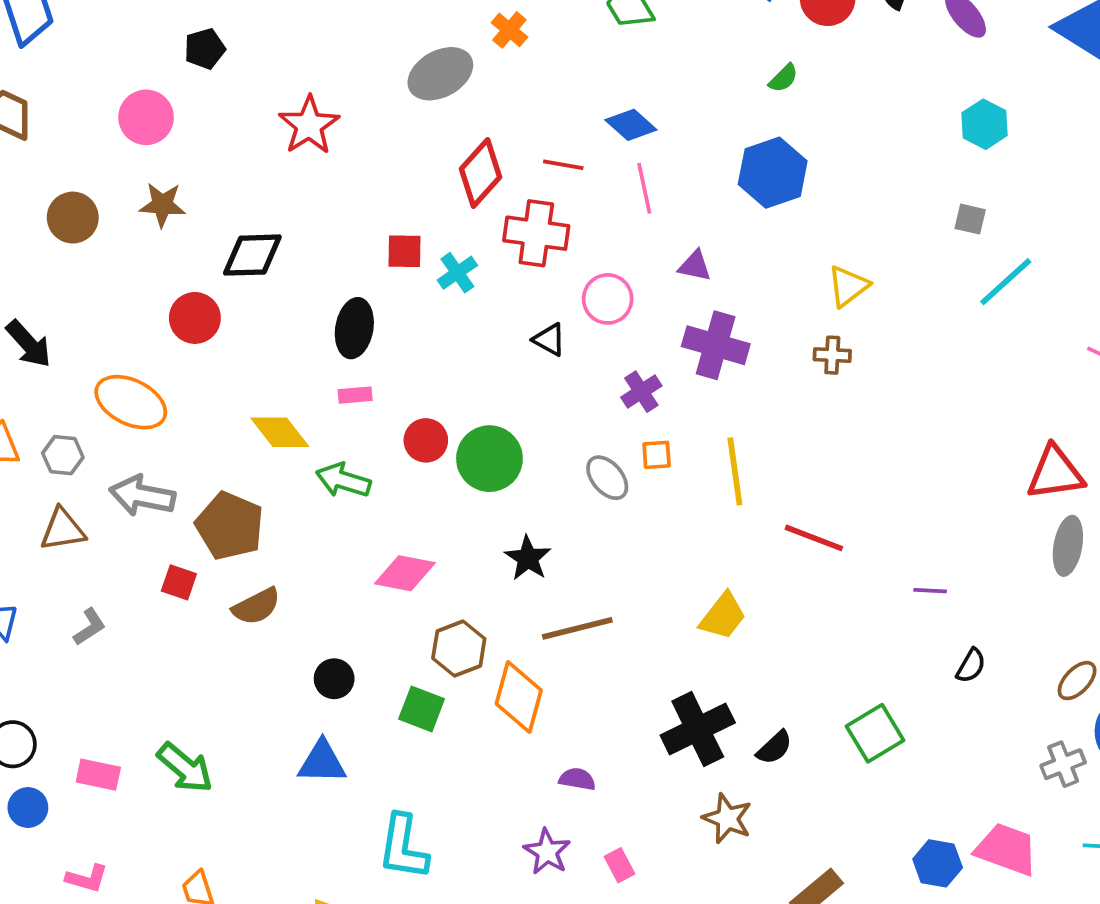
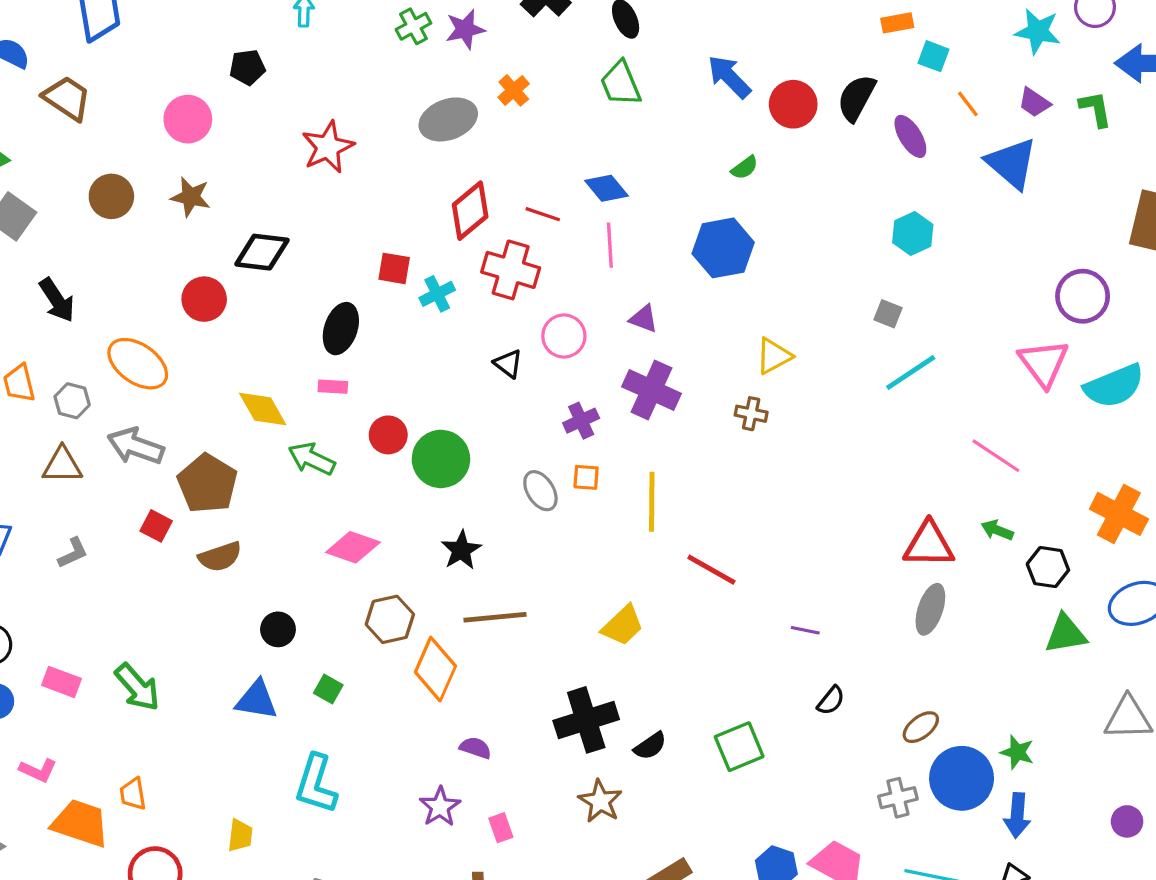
green square: (422, 709) -> (328, 689), moved, size x0.7

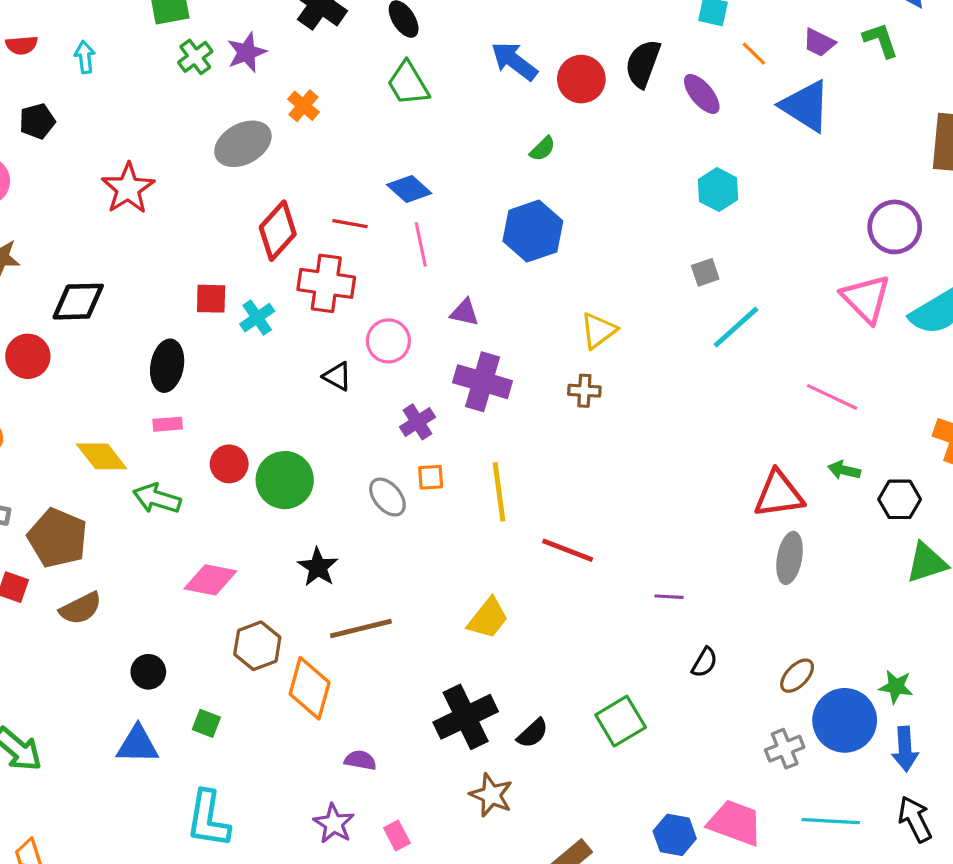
gray square: (888, 314) -> (705, 272), turned -32

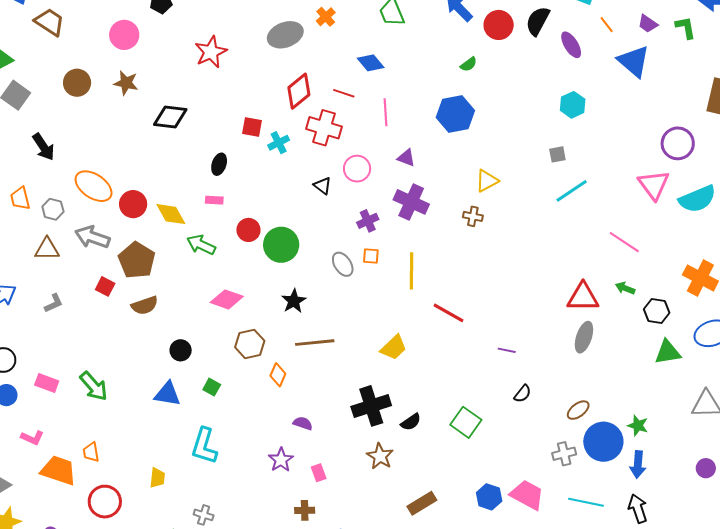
blue diamond: (409, 189) -> (371, 63), moved
red circle: (28, 356) -> (133, 204), moved
black ellipse: (167, 366) -> (219, 164), size x0.7
orange diamond: (310, 688) -> (278, 375), size x0.6
green square: (621, 721) -> (466, 422), turned -32

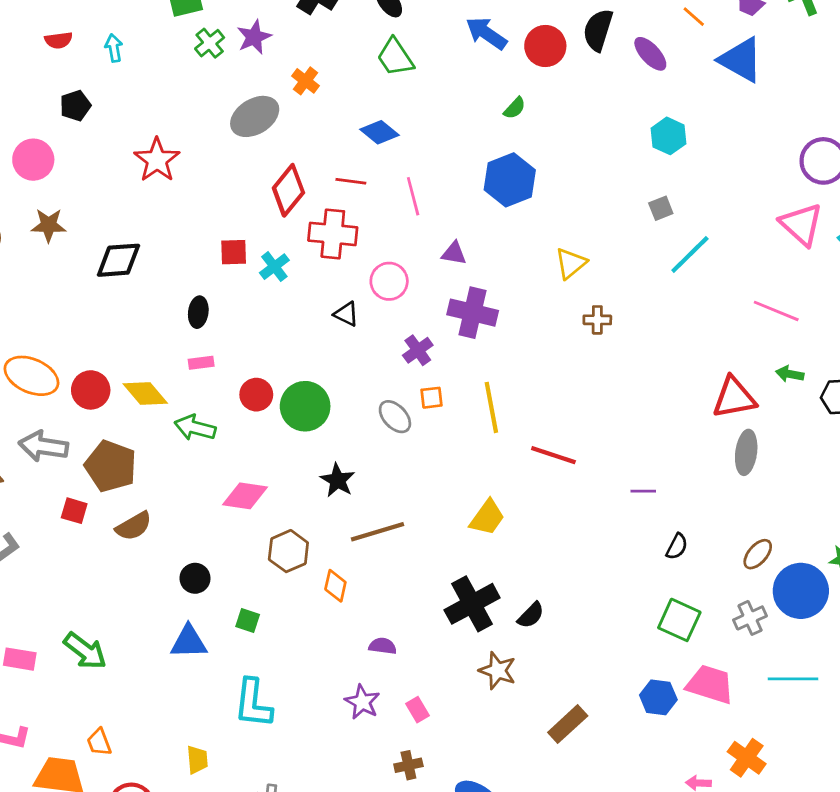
brown cross: (473, 216) -> (597, 320), moved
green square: (466, 422) -> (679, 620), moved

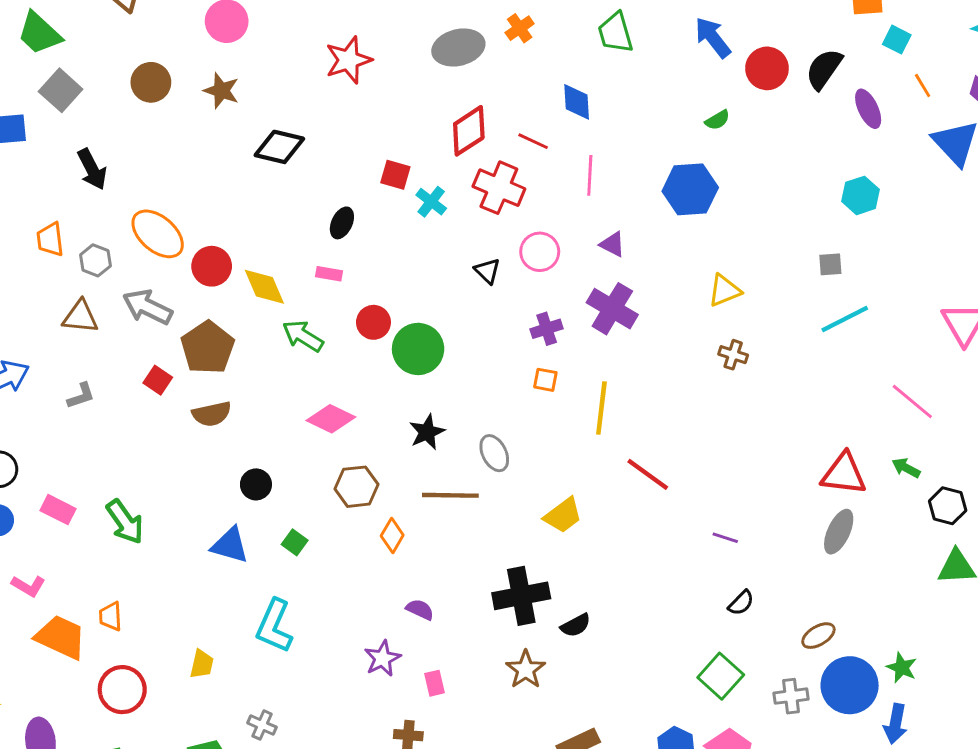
blue diamond: (380, 132) -> (577, 102), turned 30
cyan cross: (274, 267) -> (431, 202), turned -32
gray ellipse: (395, 417) -> (494, 453), moved

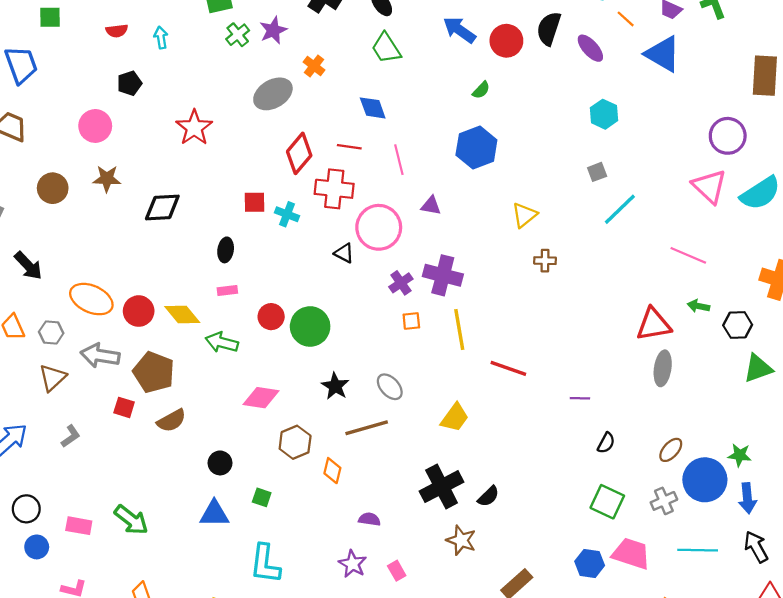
pink circle: (540, 252) -> (379, 227), size x1.5
purple cross: (612, 309) -> (443, 275), moved
brown triangle: (80, 317) -> (52, 378), turned -32

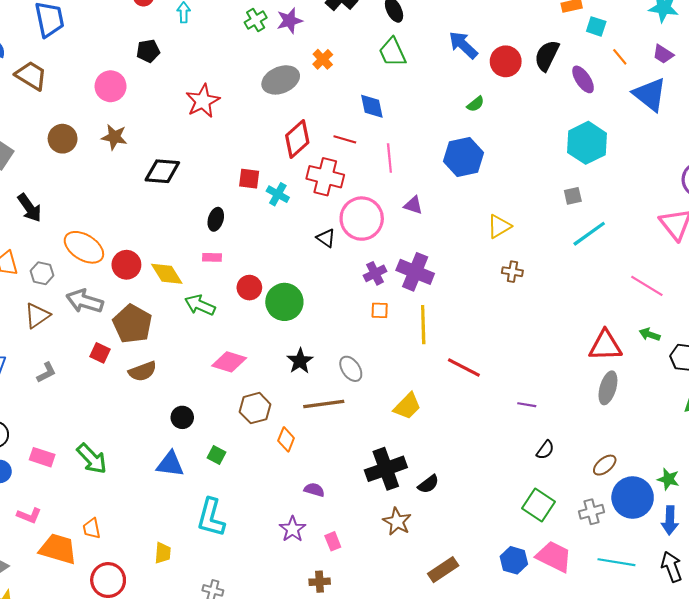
cyan hexagon: (604, 114) -> (587, 143), size x1.5

